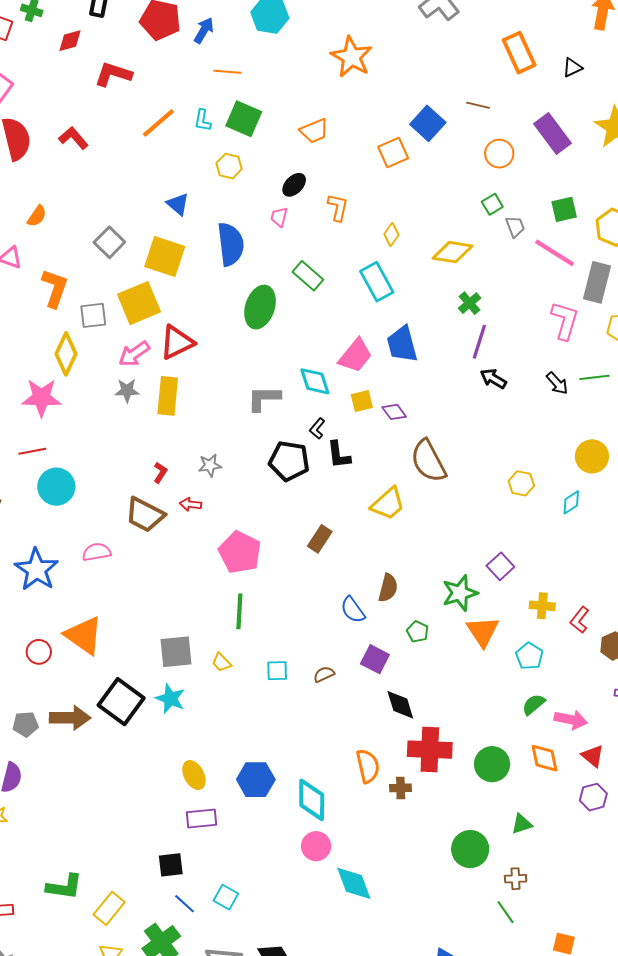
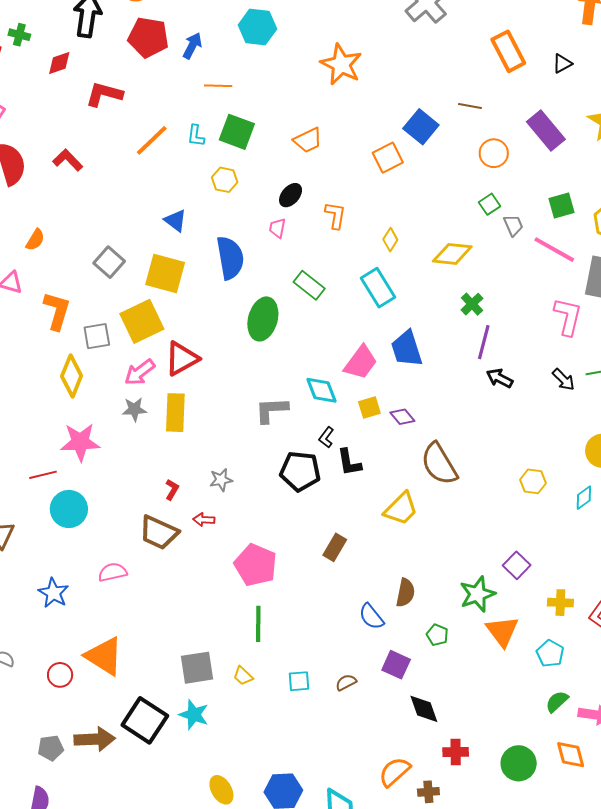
pink star: (41, 398) -> (80, 442), moved
blue star: (37, 570) -> (53, 593), size x0.7
red cross: (430, 750) -> (456, 752), size x0.6
orange semicircle: (368, 766) -> (395, 772), turned -116

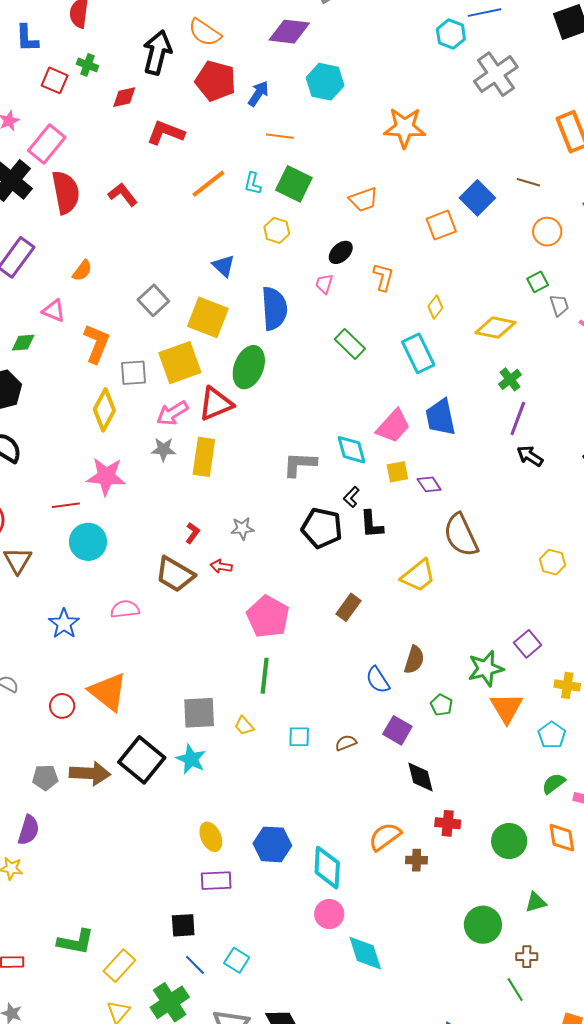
orange star: (341, 64) -> (405, 128), turned -30
green ellipse: (263, 319) -> (249, 367), moved

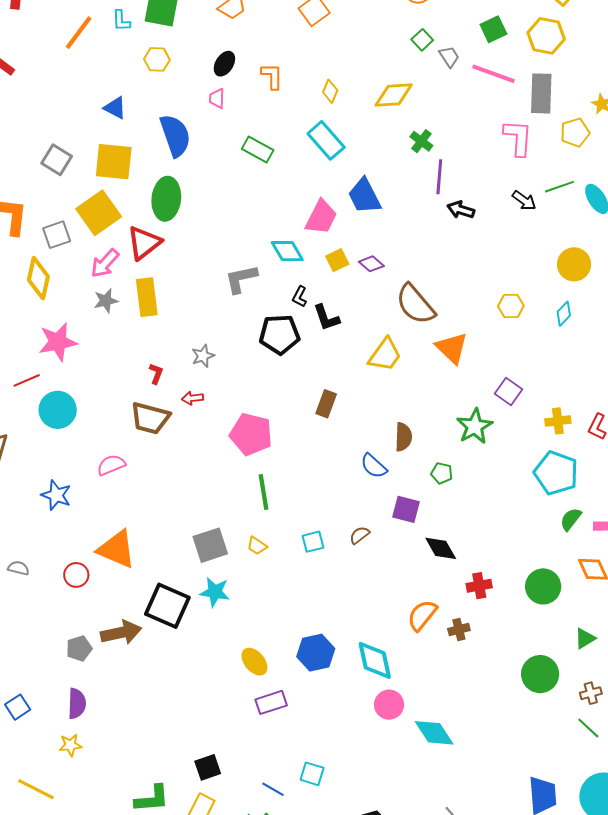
orange triangle: (507, 708) -> (452, 348), moved
cyan pentagon: (552, 735) -> (556, 473), size x1.6
black square: (183, 925) -> (208, 767), moved

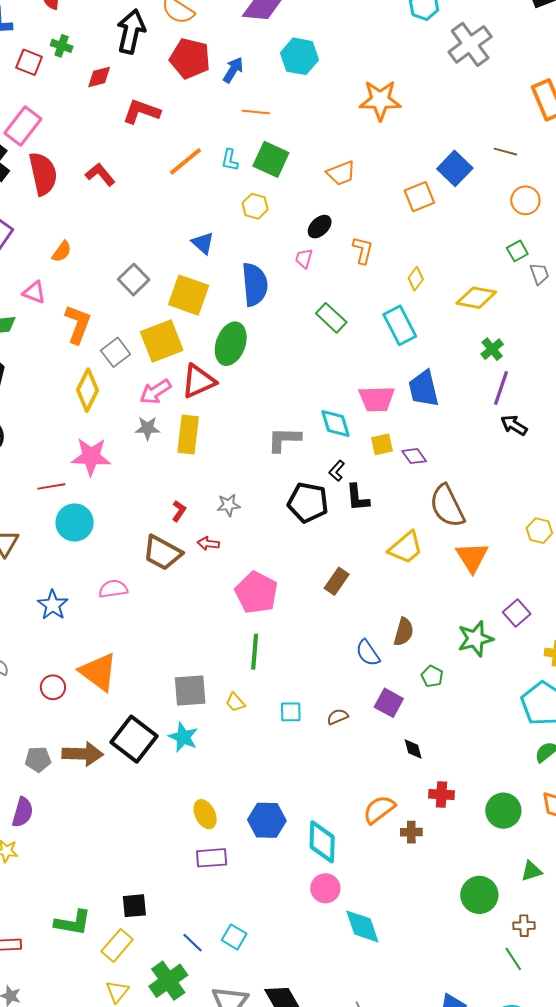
pink trapezoid: (321, 217) -> (377, 399), turned 48
gray square: (57, 235) -> (116, 352), turned -32
black diamond: (441, 548) -> (413, 749), size x0.7

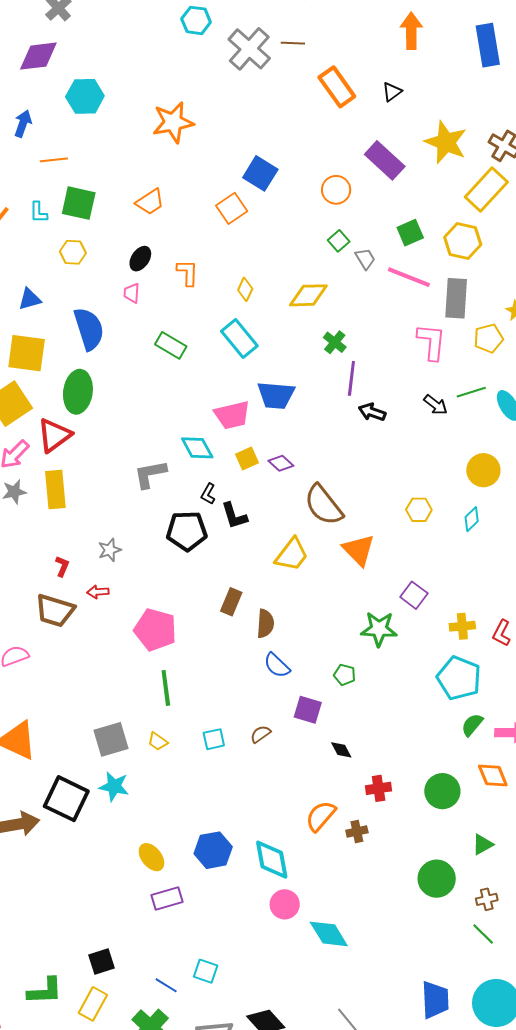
brown line: (505, 152) -> (293, 43), moved
blue triangle: (203, 243) -> (30, 299), turned -45
blue trapezoid: (424, 389) -> (276, 395), turned -60
brown semicircle: (404, 632) -> (265, 624), moved
green star: (475, 639) -> (379, 629), turned 30

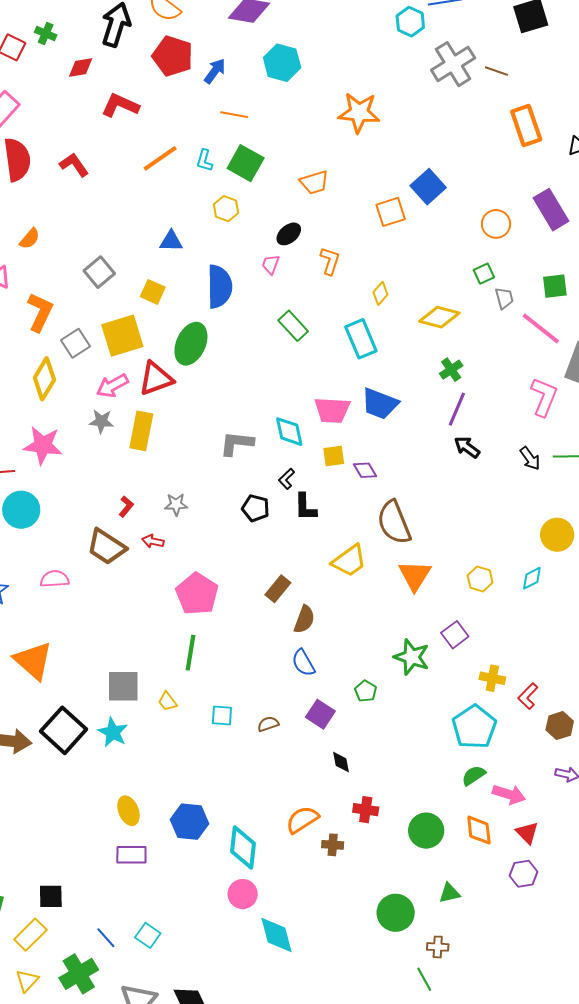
yellow square: (27, 353) -> (153, 292), size x0.6
yellow hexagon: (419, 510) -> (480, 579), moved
black pentagon: (187, 531) -> (255, 508), size x0.7

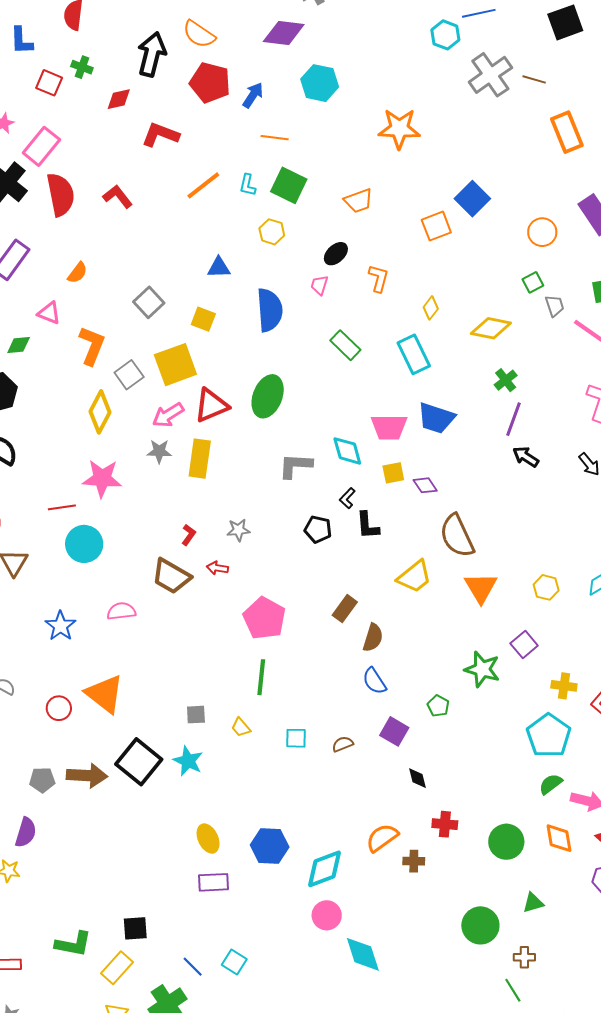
green ellipse: (191, 344) -> (268, 396), moved
gray square: (123, 686) -> (196, 715), size x0.6
cyan diamond: (243, 848) -> (325, 869), turned 66

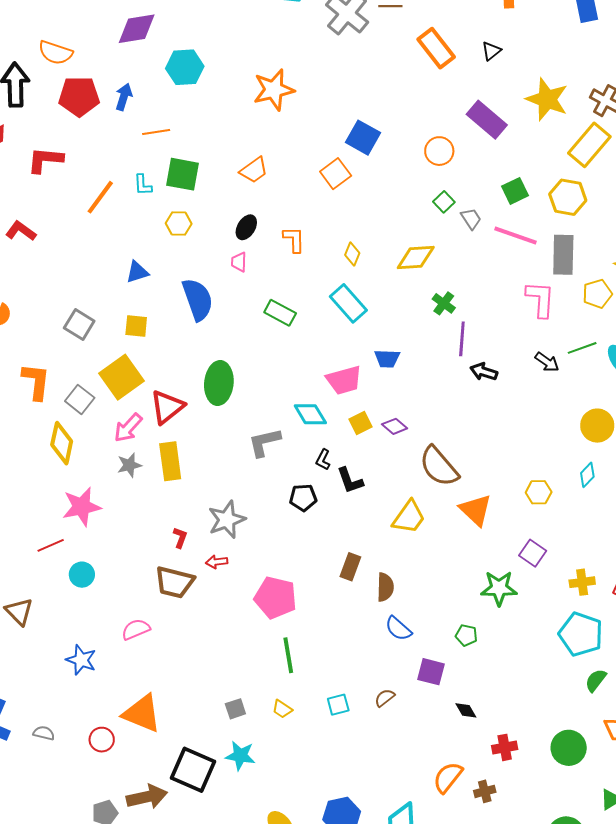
blue trapezoid: (436, 418) -> (387, 359), size x0.7
gray star: (238, 530) -> (227, 520), size x1.6
cyan circle: (84, 544) -> (82, 575), size x0.7

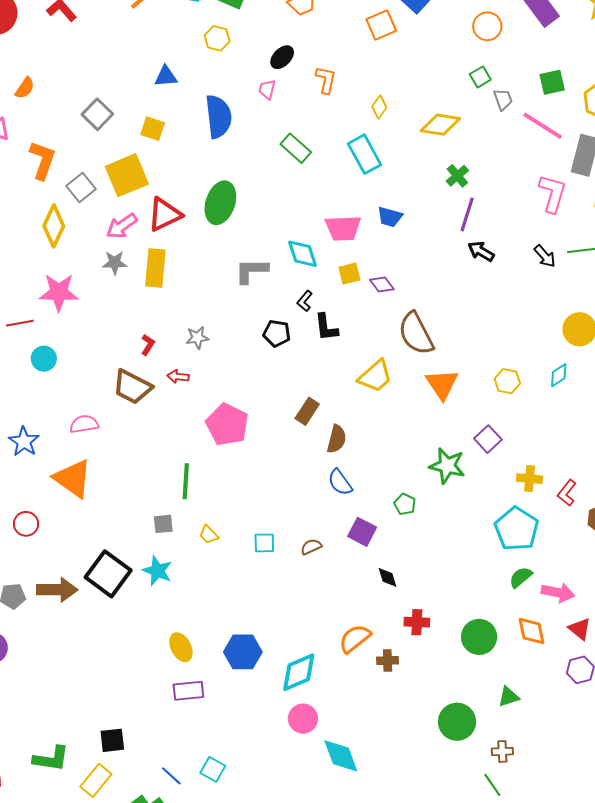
gray star: (227, 520) -> (197, 338), size x0.6
green line: (288, 655) -> (186, 481), moved
orange triangle: (142, 713) -> (73, 479), moved

